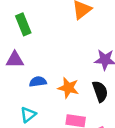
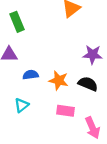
black semicircle: (100, 91) -> (88, 84), turned -48

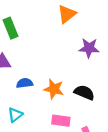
purple star: (93, 55) -> (89, 48), moved

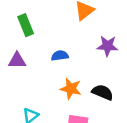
blue semicircle: (25, 83) -> (60, 56), moved

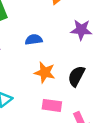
black semicircle: (103, 92) -> (76, 76), turned -85

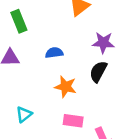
black semicircle: (76, 76) -> (98, 72), moved

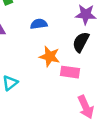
pink rectangle: (73, 121) -> (70, 72), moved

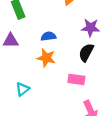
orange star: (50, 56) -> (46, 58), moved

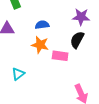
pink rectangle: (76, 79) -> (60, 56), moved

